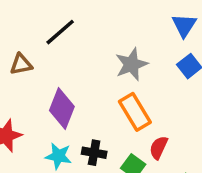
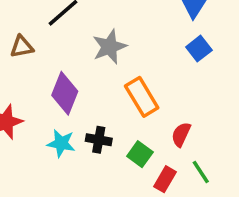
gray star: (131, 64) -> (109, 47), moved
red semicircle: (159, 148) -> (181, 134), moved

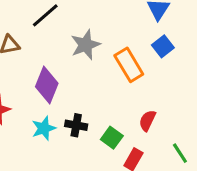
orange rectangle: (142, 97) -> (129, 65), moved
cyan star: (61, 143) -> (44, 128), turned -30
green line: (201, 172) -> (180, 153), moved

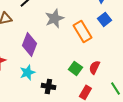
black cross: (76, 125) -> (48, 86), moved
green square: (112, 138) -> (75, 68), moved

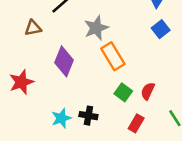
orange rectangle: (82, 31) -> (113, 56), moved
cyan star: (27, 72) -> (61, 118), moved

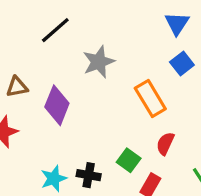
brown triangle: (33, 28) -> (17, 87), moved
orange rectangle: (113, 56) -> (150, 99), moved
green square: (123, 92) -> (129, 160), moved

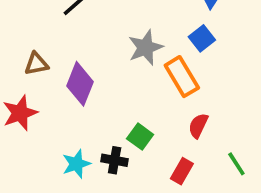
gray star: (99, 62) -> (145, 47), moved
blue square: (182, 63) -> (202, 38), moved
green square: (129, 160) -> (140, 137), moved

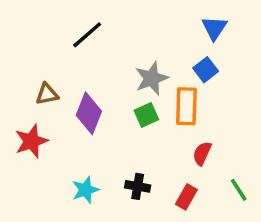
orange rectangle: (182, 77) -> (186, 106), turned 33
green square: (140, 137) -> (146, 115), moved, turned 30
black cross: (115, 160) -> (138, 186), moved

